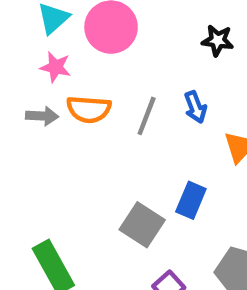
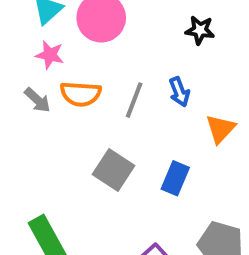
gray arrow: (42, 116) -> (37, 100), turned 40
gray square: (142, 225) -> (114, 170), moved

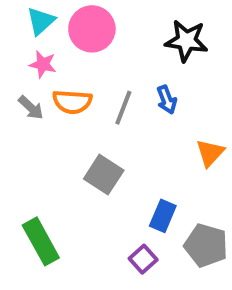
black star: (200, 30) -> (186, 41), size x1.5
orange triangle: (220, 129) -> (210, 153), moved
blue rectangle: (175, 178) -> (163, 216), moved

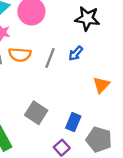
blue arrow: (167, 100) -> (76, 53), turned 63
gray square: (104, 175) -> (36, 113), moved

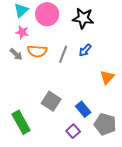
black star: (87, 18) -> (83, 18), moved
blue rectangle: (73, 122) -> (83, 109), turned -63

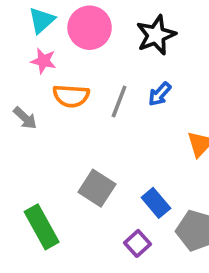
black star: (83, 18) -> (156, 35), turned -30
gray arrow: (16, 54) -> (25, 118), moved

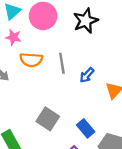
blue arrow: (160, 94) -> (87, 75), moved
gray line: (119, 101) -> (62, 63), turned -30

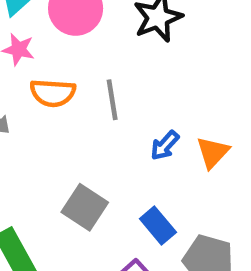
blue arrow: (87, 75) -> (165, 145), moved

